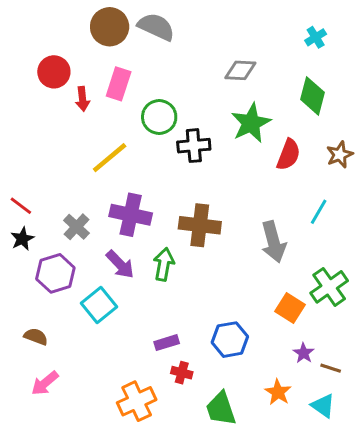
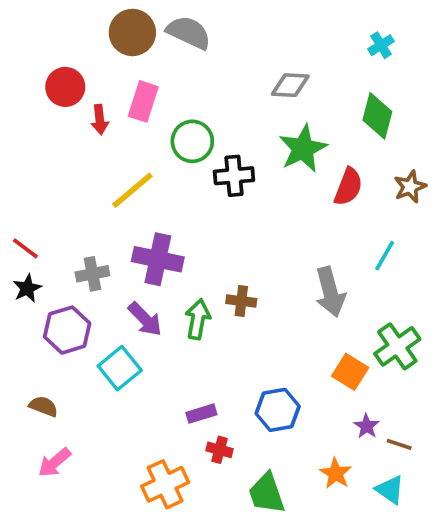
brown cross: (200, 225) -> (241, 301), moved, size x0.6
gray cross: (76, 227) -> (92, 274), turned 36

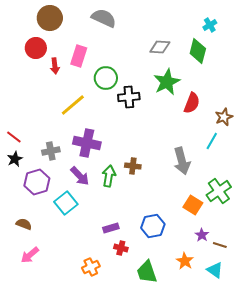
brown circle: (132, 32) -> (50, 18), moved
green diamond: (377, 116) -> (198, 51), moved
brown star: (410, 187) -> (224, 117), moved
orange cross: (165, 484) -> (91, 267), size x0.7

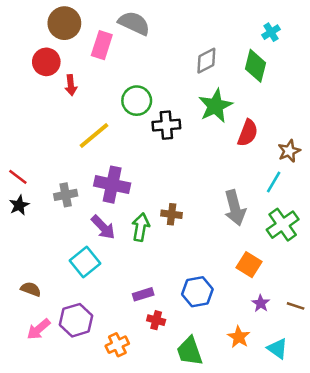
gray diamond: (160, 47) -> (206, 61), turned -30
pink rectangle: (79, 56) -> (102, 45), moved
purple hexagon: (37, 182) -> (76, 320), moved
green cross: (219, 191) -> (283, 225), moved
brown line: (220, 245) -> (296, 306), moved

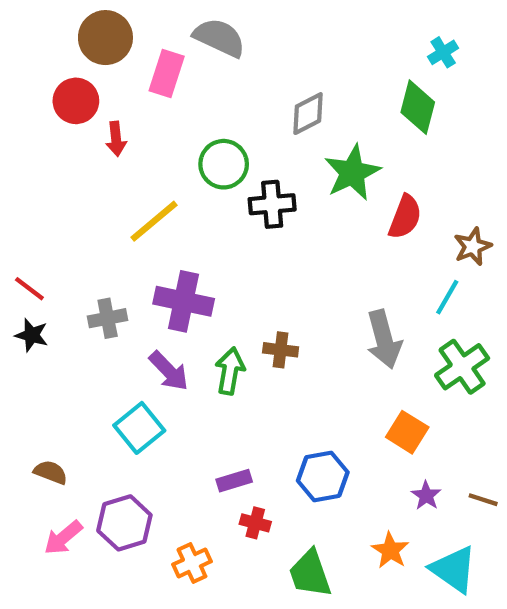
gray diamond: (206, 61) -> (308, 114), moved
black star: (19, 205) -> (32, 335), turned -30
cyan triangle: (277, 349) -> (454, 569), size x1.4

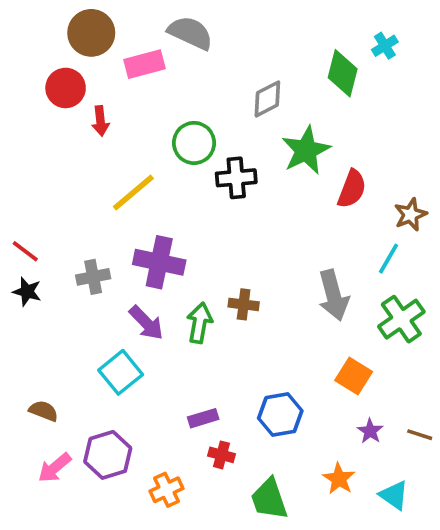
pink rectangle: (167, 73) -> (144, 64), turned 57
green diamond: (418, 107) -> (343, 73), moved
cyan triangle: (454, 569) -> (394, 495), size x0.7

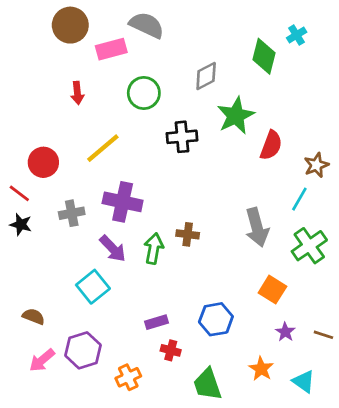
red circle: (66, 88) -> (43, 162), moved
green circle: (194, 143) -> (144, 93), moved

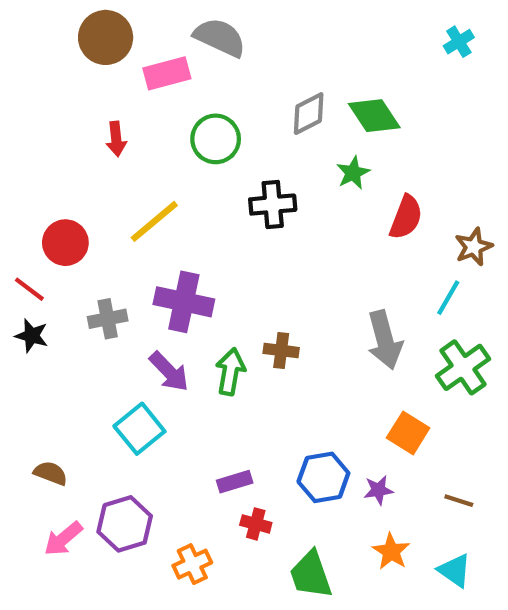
cyan cross: (297, 35) -> (459, 42), moved
green diamond: (264, 56) -> (374, 116), moved, turned -48
green star: (236, 116) -> (353, 173), size x0.6
purple star: (285, 332) -> (378, 490), moved, turned 30
brown line: (323, 335) -> (459, 501), moved

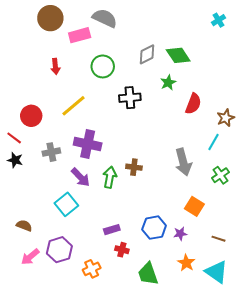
green cross: (463, 367) -> (221, 175), size x0.7
cyan triangle: (455, 570) -> (216, 272), size x1.4

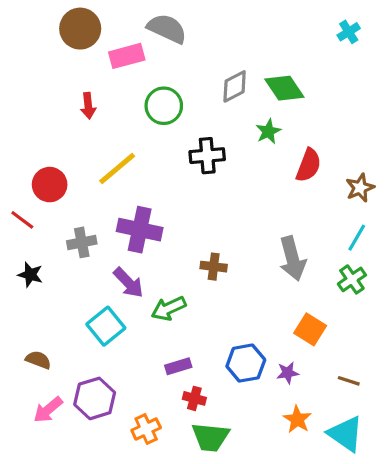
cyan line: (213, 142) -> (357, 238), moved
black star: (15, 160) -> (30, 275), moved
green arrow: (110, 177) -> (169, 308), moved, turned -125
green trapezoid: (148, 274) -> (210, 437), moved, turned -65

